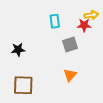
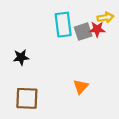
cyan rectangle: (55, 21) -> (63, 25), size x1.5
gray square: (70, 45) -> (83, 32), moved

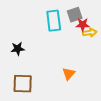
yellow arrow: (105, 17) -> (90, 33), moved
gray square: (83, 32) -> (75, 15), moved

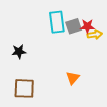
gray square: (75, 15) -> (74, 26), moved

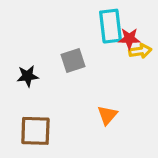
cyan rectangle: (57, 22) -> (111, 26), moved
gray square: (74, 26) -> (73, 60), moved

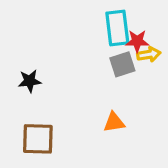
gray square: (73, 60) -> (122, 64), moved
orange triangle: (107, 115) -> (114, 122), turned 40

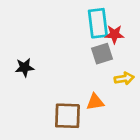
yellow arrow: (149, 54) -> (124, 79), moved
brown square: (38, 139) -> (67, 116), moved

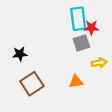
brown square: (67, 116) -> (32, 84), moved, turned -35

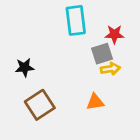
cyan rectangle: (78, 19) -> (76, 20), moved
yellow arrow: (99, 63) -> (110, 69), moved

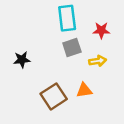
gray square: (102, 54) -> (72, 48), moved
brown square: (40, 105) -> (54, 96), moved

